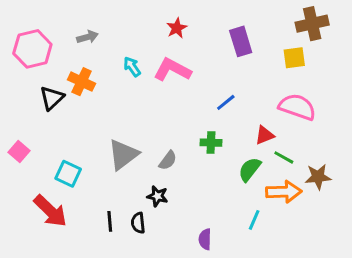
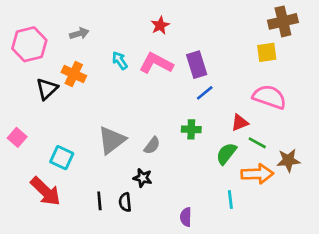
purple rectangle: (241, 41) -> (197, 65), moved
cyan line: (254, 220) -> (230, 199), turned -30

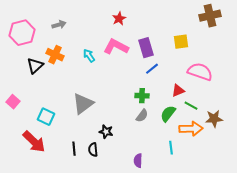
yellow square: (267, 52) -> (181, 42), moved
cyan arrow: (120, 61) -> (89, 56), moved
gray semicircle: (152, 146) -> (142, 116), moved

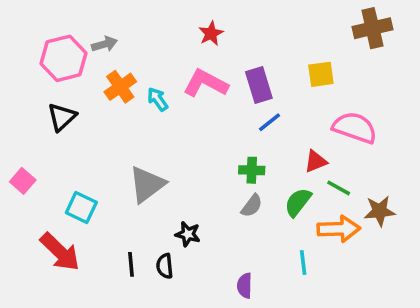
pink hexagon: (22, 33) -> (64, 58), moved
orange cross: (55, 55) -> (120, 87), moved, turned 30

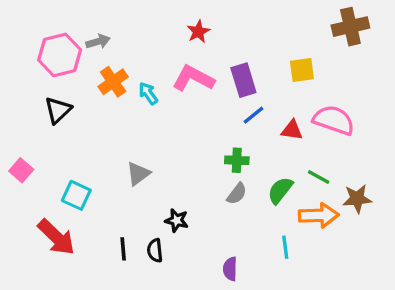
red triangle: (316, 161) -> (292, 130), moved, turned 30
gray triangle: (147, 184) -> (138, 174), size x0.7

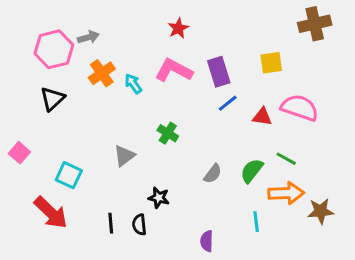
green cross: (237, 160) -> (168, 133), moved, turned 30
brown star: (357, 199) -> (321, 211), moved

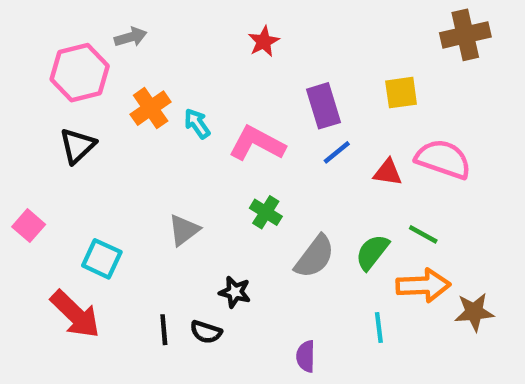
gray arrow: (88, 37) -> (131, 37), moved
pink L-shape: (174, 70) -> (257, 144), moved
green cross: (168, 133) -> (266, 212), moved
gray semicircle: (213, 174) -> (315, 257), size x1.5
black semicircle: (139, 225) -> (206, 332), turned -66

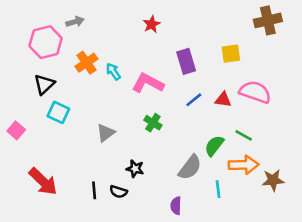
blue line: (337, 152) -> (194, 100), moved
gray semicircle: (315, 257) -> (190, 167), moved
cyan square: (102, 259) -> (58, 112), moved

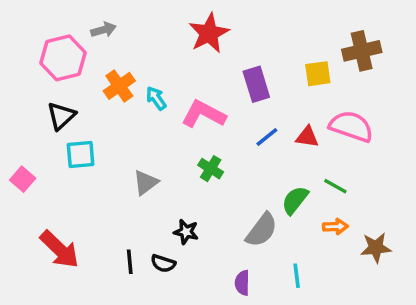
brown cross: (268, 20) -> (362, 51), moved
red star: (152, 24) -> (209, 33), size x1.6
cyan square: (58, 112) -> (81, 154), turned -30
orange arrow: (244, 165) -> (335, 227), size x0.6
cyan line: (218, 189) -> (297, 276), moved

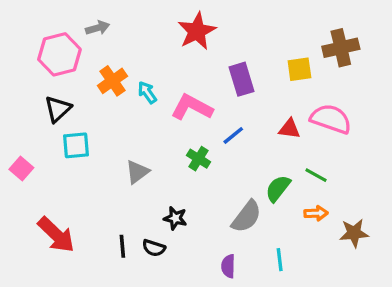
blue line: (267, 137) -> (233, 135), moved

